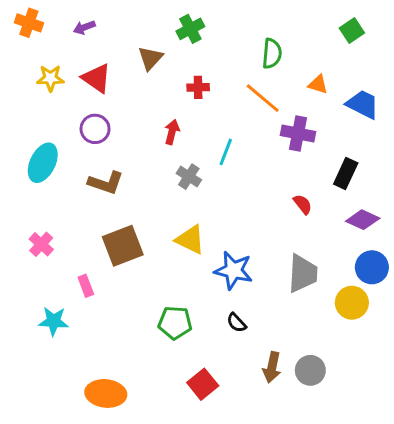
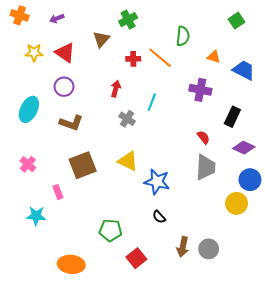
orange line: (263, 98) -> (160, 58), moved
gray trapezoid: (303, 273) -> (206, 167), moved
green pentagon: (175, 323) -> (110, 230), moved

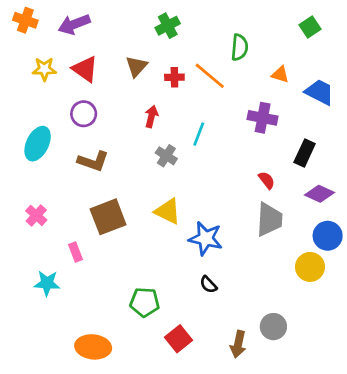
purple arrow: (57, 19) -> (74, 24), size x1.6
brown triangle: (101, 39) -> (136, 66), moved
brown arrow: (183, 247) -> (238, 344), moved

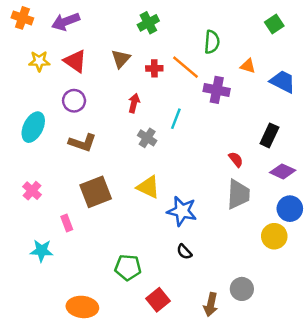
purple cross: (263, 118) -> (217, 90), moved

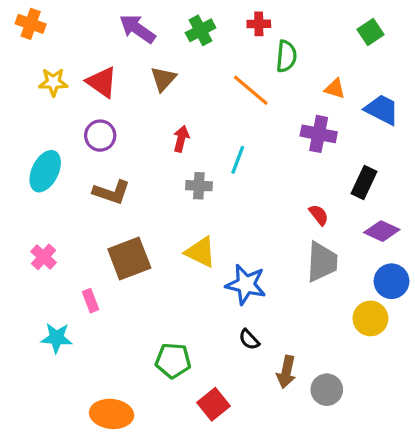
purple arrow: (66, 22) -> (137, 29), moved, turned 56
red cross: (154, 68) -> (259, 24), moved
purple cross: (217, 90) -> (319, 134), moved
gray cross: (147, 138) -> (199, 186), turned -30
brown arrow: (211, 305) -> (286, 372), moved

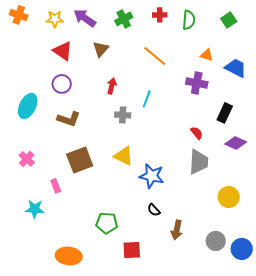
green semicircle: (286, 56) -> (189, 20), moved
yellow star: (53, 82) -> (55, 19), moved
blue circle: (392, 281) -> (242, 249), moved
gray circle: (327, 390) -> (216, 241), moved
red square: (213, 404) -> (132, 250), turned 36

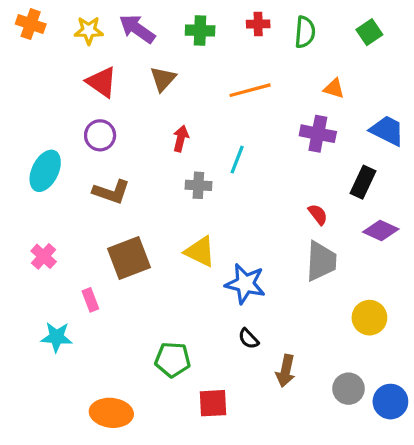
green cross: (124, 19) -> (200, 30), turned 30
orange line: (155, 56) -> (250, 90), turned -55
blue trapezoid: (236, 68) -> (387, 130), moved

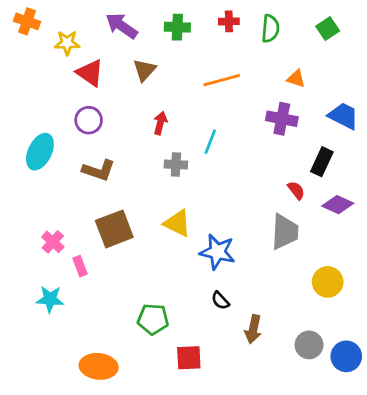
yellow star: (89, 30) -> (67, 43), moved
red semicircle: (318, 214) -> (296, 190), moved
pink cross: (44, 256) -> (53, 242), moved

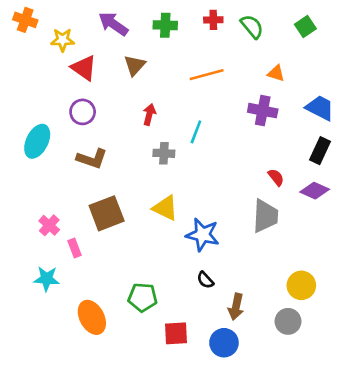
green semicircle: (270, 29) -> (252, 27), turned -45
black rectangle: (322, 162) -> (320, 151), moved
yellow circle: (328, 282) -> (301, 285), moved
blue circle: (346, 356) -> (224, 343), moved
orange ellipse: (99, 366) -> (92, 317), moved, turned 56

